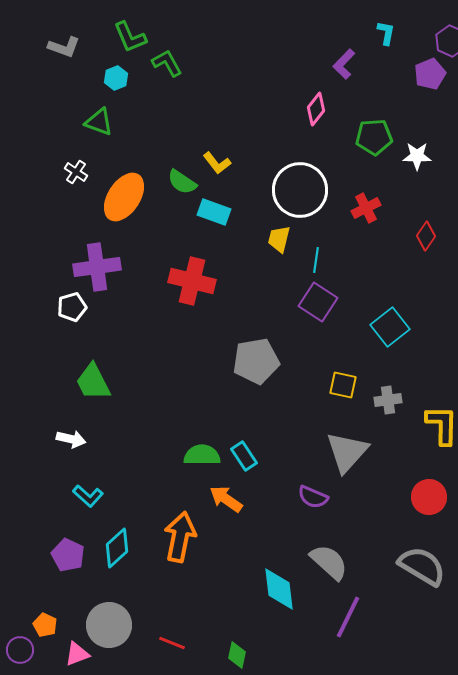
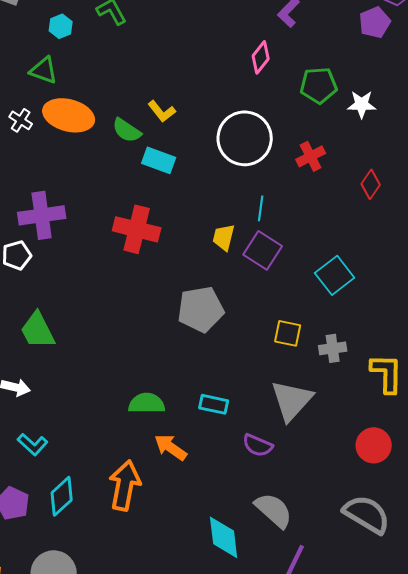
orange ellipse: (124, 197) -> (69, 115), moved, turned 72
yellow trapezoid: (279, 239) -> (224, 237), moved
cyan rectangle: (244, 456) -> (214, 404), moved, turned -44

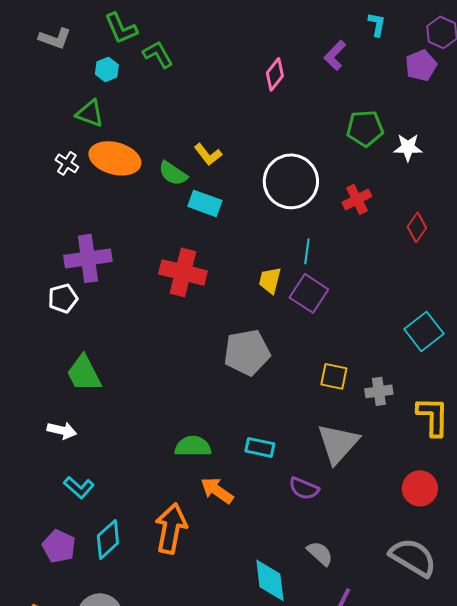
pink diamond: (261, 57) -> (275, 74), moved
cyan square: (335, 275) -> (424, 331), moved
gray semicircle: (274, 510) -> (320, 553), size x0.7

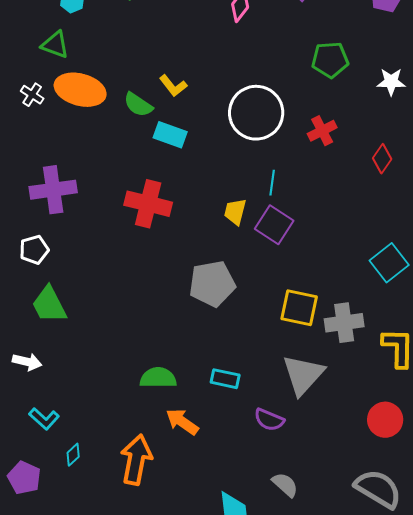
white star: (408, 147) -> (391, 82), moved
white pentagon: (63, 298) -> (34, 250), moved
yellow square: (334, 376) -> (299, 308), size x1.4
gray cross: (379, 391) -> (344, 323), size x1.4
cyan diamond: (108, 539) -> (73, 455), moved, size x0.6

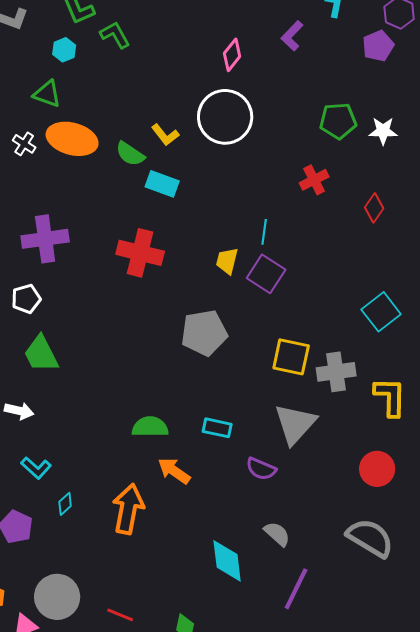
green pentagon: (330, 60) -> (338, 121), moved
white circle: (256, 113) -> (225, 117), moved

